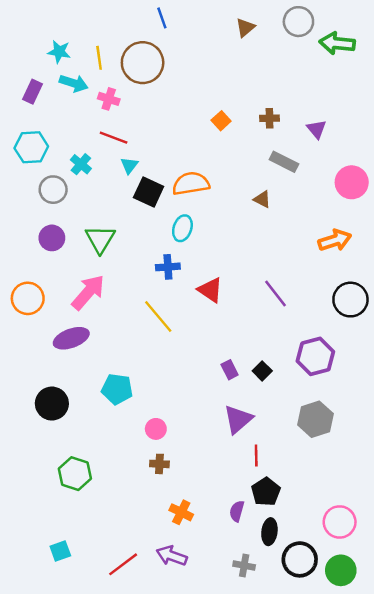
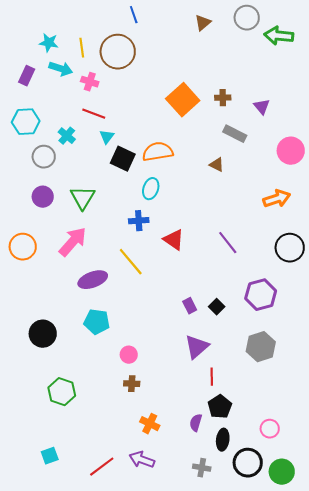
orange square: (221, 121) -> (183, 100), size x2.0
purple ellipse: (71, 338) -> (93, 280), moved
pink circle: (340, 522) -> (270, 429), moved, size x0.7

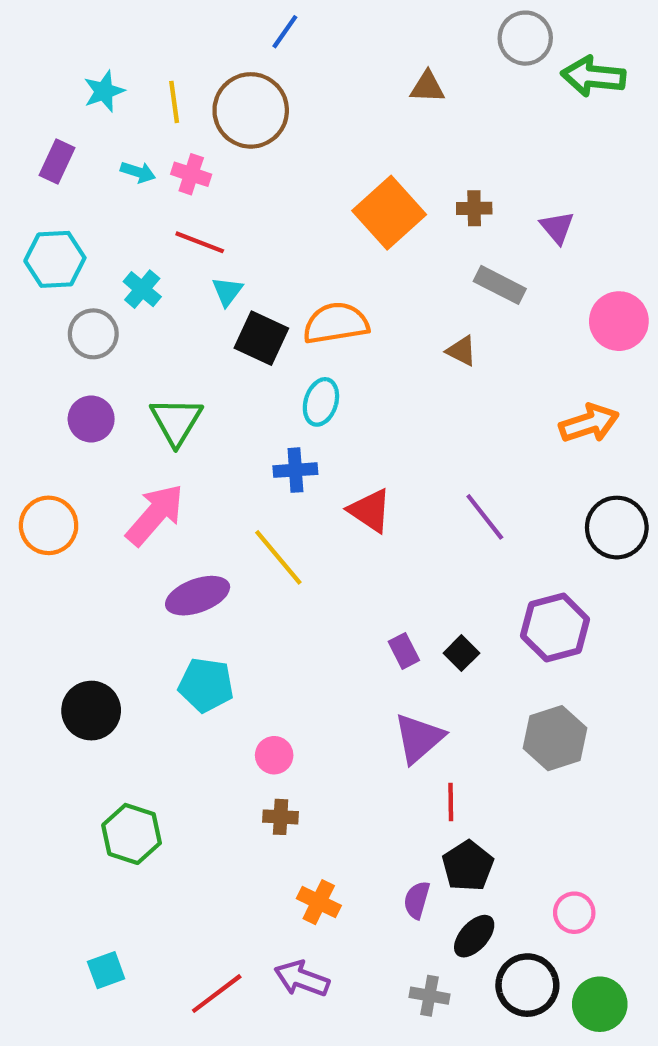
blue line: (134, 15) -> (285, 32), turned 54
brown triangle: (203, 23) -> (427, 87), moved, turned 42
cyan star: (49, 43) -> (104, 91), turned -30
cyan arrow: (61, 69) -> (138, 172), moved, size x0.7
black ellipse: (223, 440) -> (474, 936), turned 35

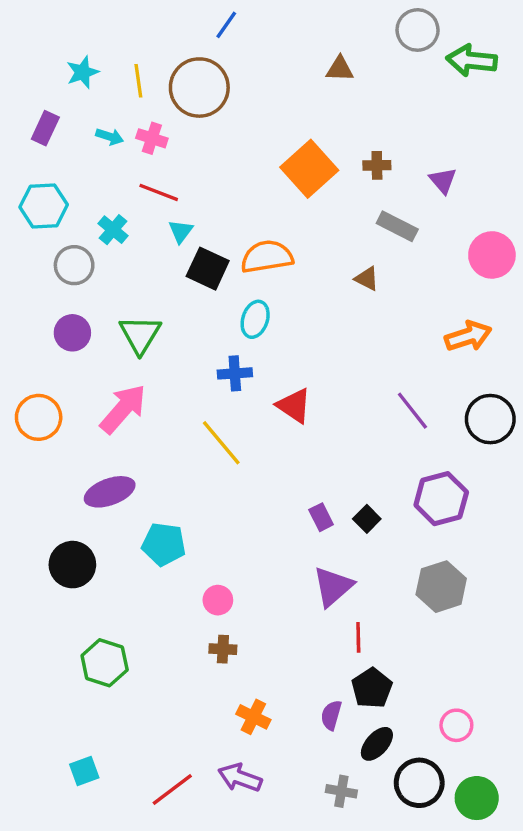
purple line: (485, 517) -> (412, 411), moved
purple ellipse: (198, 596) -> (110, 492), moved

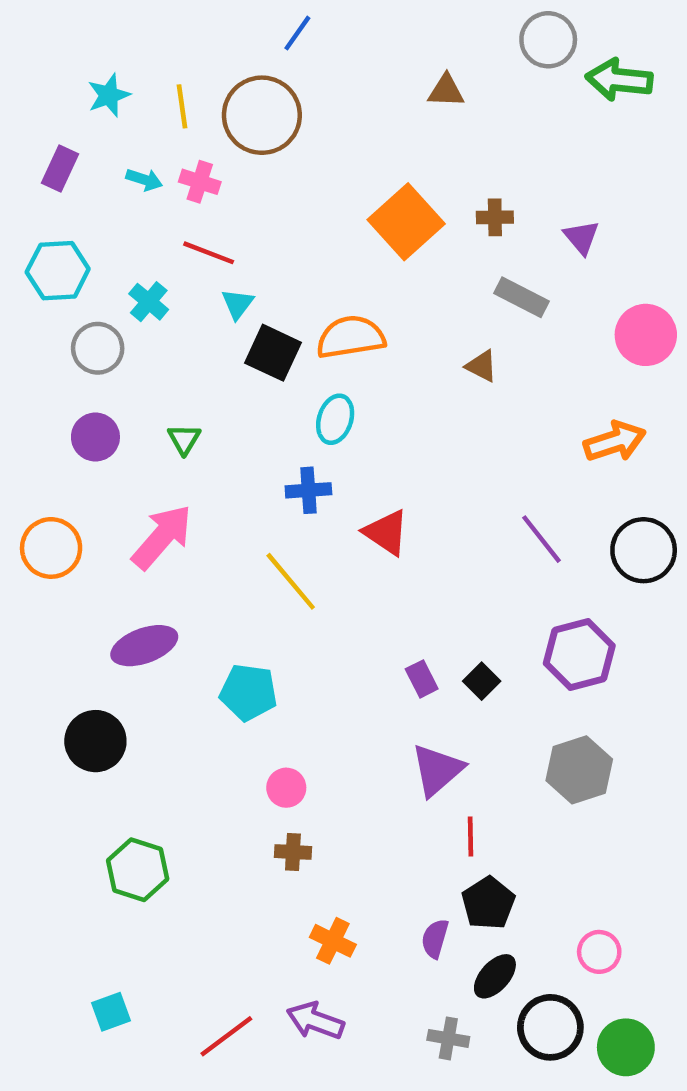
green triangle: (140, 335) -> (184, 439), size x0.6
cyan pentagon: (164, 544) -> (249, 692), moved

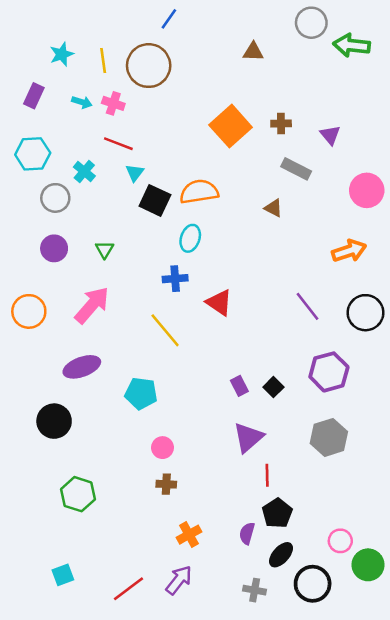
orange cross: (333, 941) -> (189, 535), turned 35
purple arrow: (315, 1021) -> (179, 580), turned 108
green circle: (626, 1047) -> (368, 565), moved

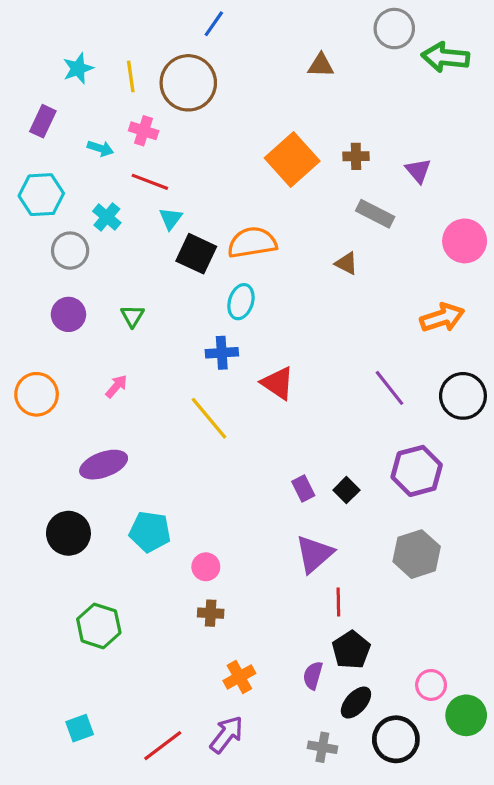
cyan arrow: (82, 102) -> (100, 148), moved
pink arrow: (92, 305) -> (116, 386), size x0.5
cyan pentagon: (141, 393) -> (150, 532), moved

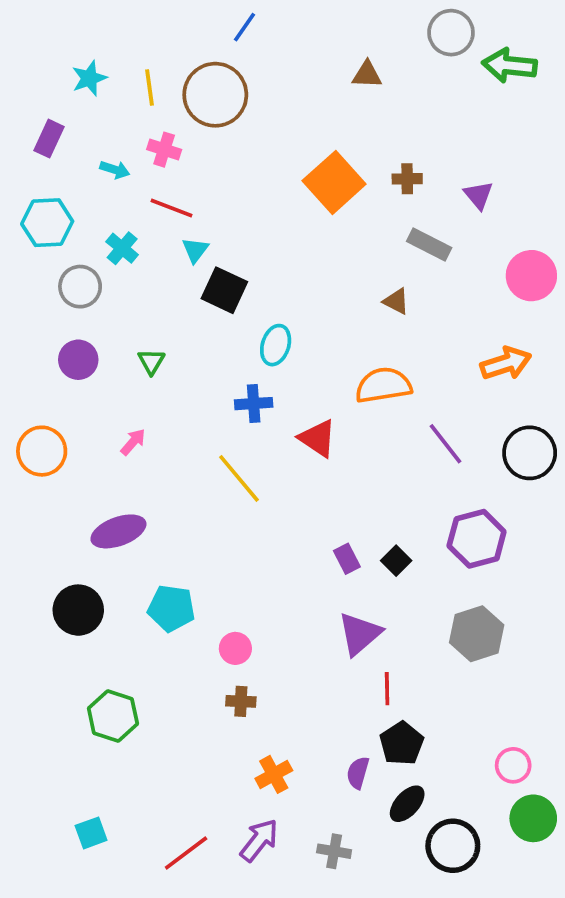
orange semicircle: (252, 243) -> (383, 385), moved
pink circle: (431, 685) -> (513, 765), moved
gray cross: (322, 747) -> (334, 851), moved

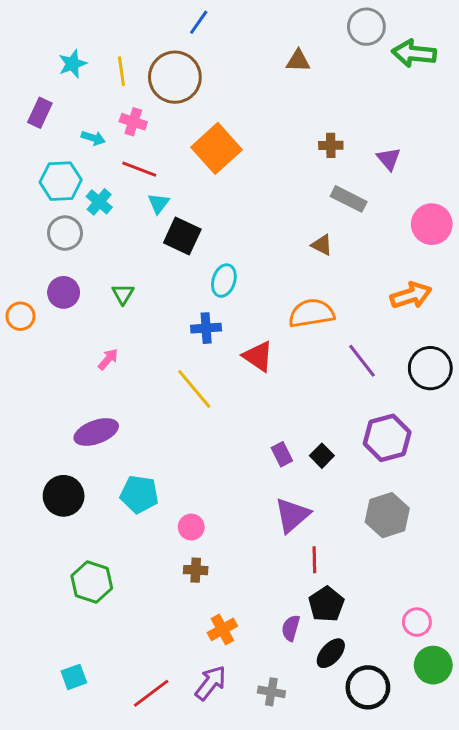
orange square: (334, 182) -> (216, 148), moved
cyan hexagon: (47, 223) -> (61, 181), moved
orange circle: (42, 451) -> (20, 316), moved, size x0.7

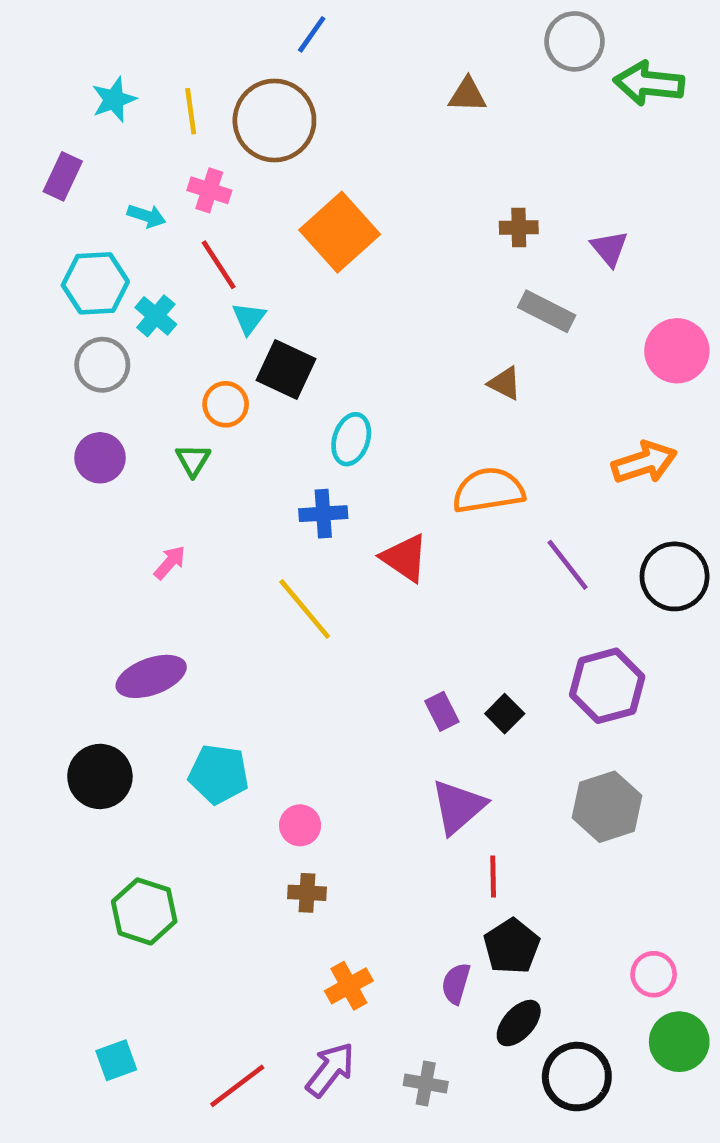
red line: (139, 169) -> (219, 265), turned 36
orange circle: (20, 316) -> (226, 404), moved

